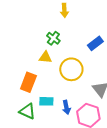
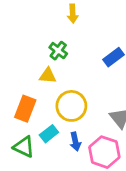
yellow circle: (71, 69) -> (71, 106), moved
cyan rectangle: (46, 101) -> (49, 134), turned -40

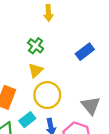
yellow triangle: (48, 76) -> (36, 70), moved, turned -49

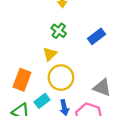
green cross: (36, 46) -> (59, 31), moved
gray triangle: (91, 106) -> (102, 88), turned -30

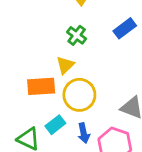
blue rectangle: (97, 36) -> (125, 28), moved
orange rectangle: (22, 80) -> (41, 86), moved, turned 65

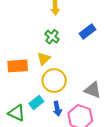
orange rectangle: (41, 86) -> (18, 66), moved

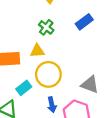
yellow triangle: (44, 59) -> (37, 51), turned 40
cyan rectangle: (36, 102) -> (24, 88), moved

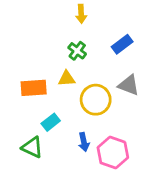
yellow circle: (48, 74) -> (96, 100), moved
gray triangle: (90, 85) -> (129, 85), moved

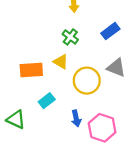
yellow triangle: (67, 79) -> (61, 62), turned 35
green triangle: (32, 147) -> (16, 120), moved

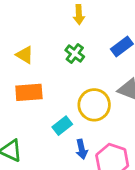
yellow triangle: (61, 62) -> (25, 55), moved
cyan rectangle: (47, 101) -> (62, 126), moved

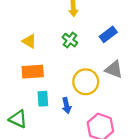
cyan rectangle: (62, 126) -> (43, 99), moved, turned -56
blue arrow: (82, 149) -> (67, 105), moved

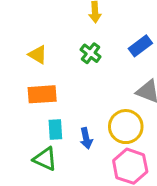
yellow circle: (86, 82) -> (126, 127), moved
green triangle: (18, 119) -> (45, 159), moved

